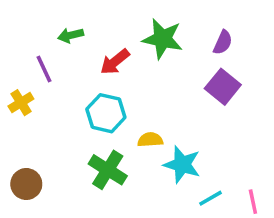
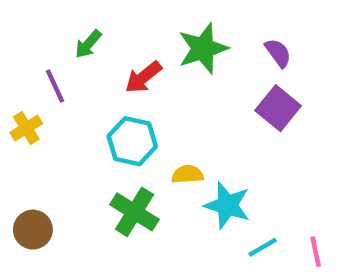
green arrow: (71, 35) -> (88, 44), turned -35
green star: (163, 39) -> (203, 48), turned -30
purple semicircle: (223, 42) -> (278, 53), turned -60

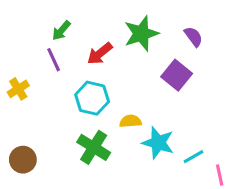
purple line: (55, 86) -> (54, 60), moved
purple square: (278, 108) -> (177, 75), moved
cyan line: (263, 247) -> (194, 157), moved

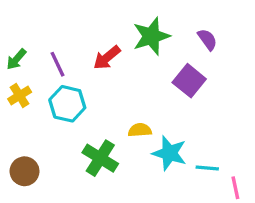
green arrow: (61, 31) -> (16, 59), moved
cyan hexagon: (92, 98) -> (67, 104), moved
cyan line: (194, 157) -> (207, 168), turned 35

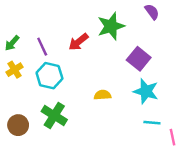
purple semicircle: (207, 40) -> (152, 12), moved
cyan star: (169, 153) -> (146, 91), moved
green cross: (100, 158) -> (54, 115), moved

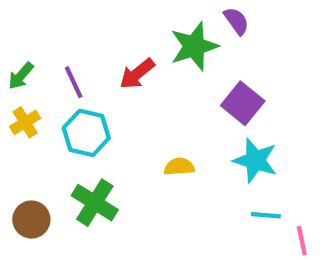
purple semicircle: (152, 12) -> (236, 21), moved

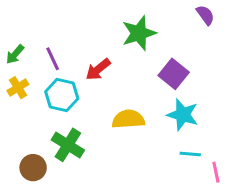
purple semicircle: (236, 21) -> (205, 15), moved
red arrow: (137, 74) -> (98, 69), moved
yellow semicircle: (179, 167) -> (128, 119), size x1.5
brown circle: (31, 220) -> (33, 168), moved

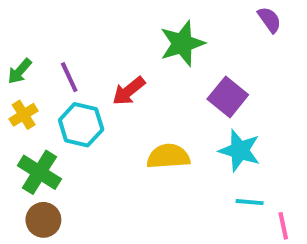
green cross: (68, 145) -> (39, 172), moved

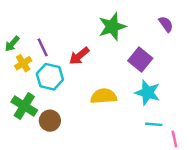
purple semicircle: (269, 20) -> (166, 24), moved
yellow cross: (24, 115) -> (23, 63), moved
brown circle: (43, 220) -> (50, 121), moved

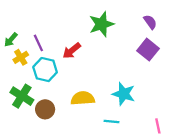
purple square: (140, 60) -> (148, 50), moved
cyan star: (148, 93) -> (124, 94), moved
yellow semicircle: (104, 96) -> (83, 98), moved
cyan line: (154, 124) -> (111, 122), moved

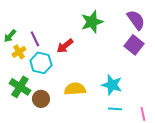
purple semicircle: (150, 22) -> (136, 20), size x1.5
cyan line: (111, 122) -> (115, 109), moved

